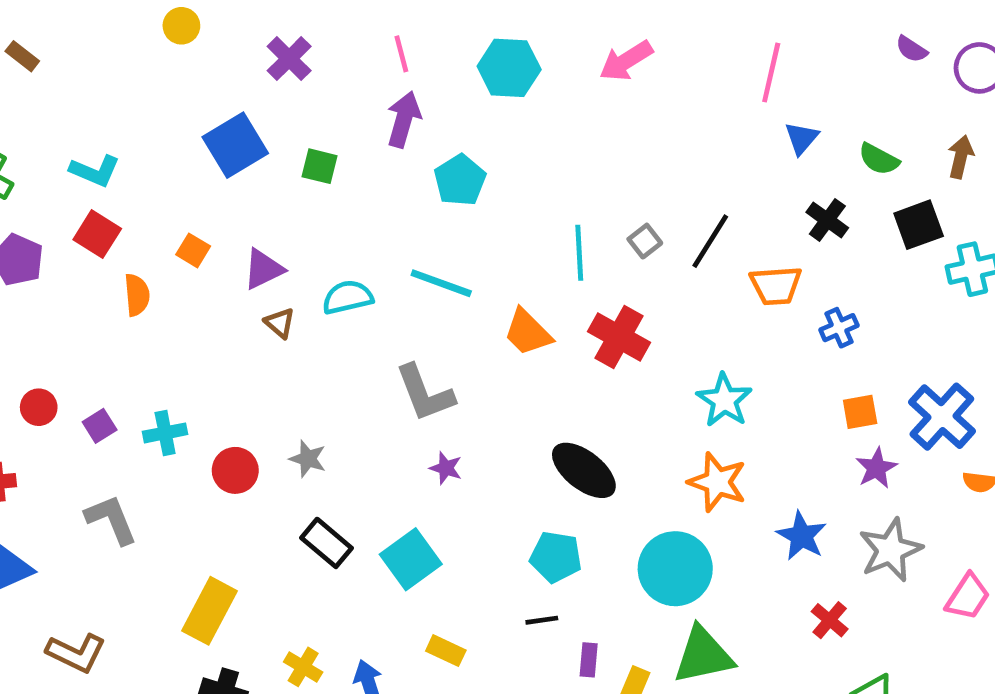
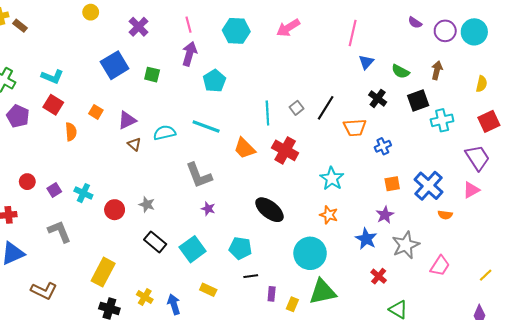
cyan cross: (165, 433) -> (83, 193), turned 36
purple star: (876, 468) -> (385, 215), moved
orange star: (717, 482) -> (329, 215), size x0.7
cyan pentagon: (556, 557) -> (240, 248), moved

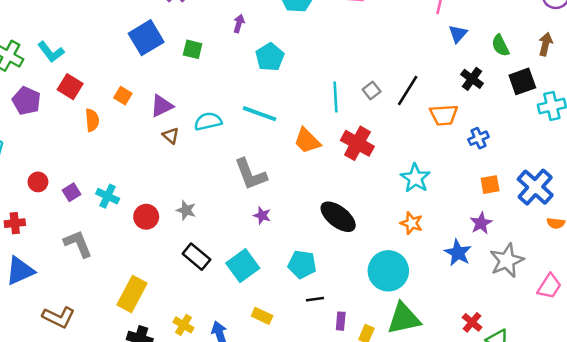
purple arrow: (189, 54) -> (239, 24), size x0.6
green semicircle: (400, 71) -> (500, 45), turned 36
cyan L-shape: (52, 77) -> (51, 52), moved, turned 30
red cross: (379, 276) -> (472, 322), moved

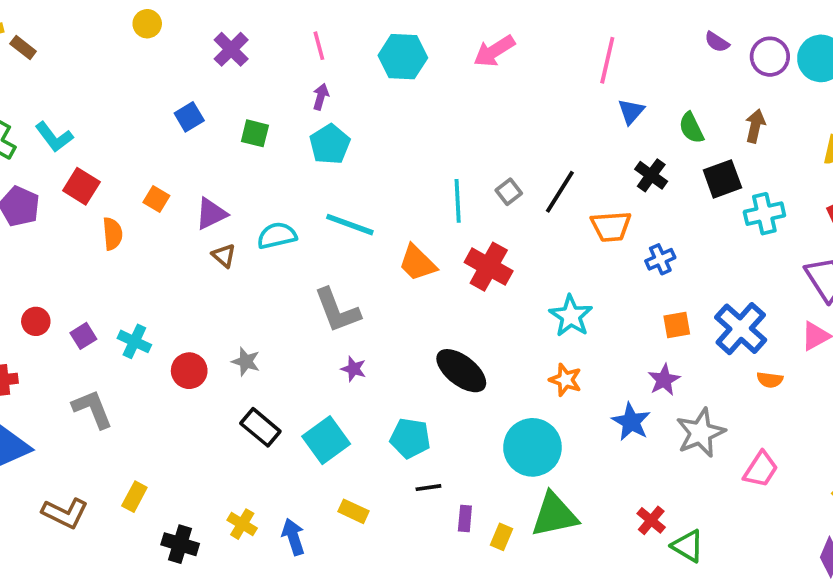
blue square: (146, 38) -> (189, 117), size x0.6
cyan pentagon: (270, 57) -> (330, 144), moved
yellow rectangle: (132, 294) -> (134, 497), moved, size x0.6

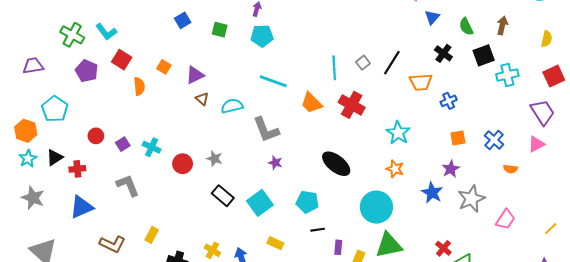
cyan pentagon: (330, 144) -> (262, 36), turned 30
cyan semicircle: (277, 236) -> (232, 106), moved
blue cross: (741, 329) -> (494, 140), size x0.7

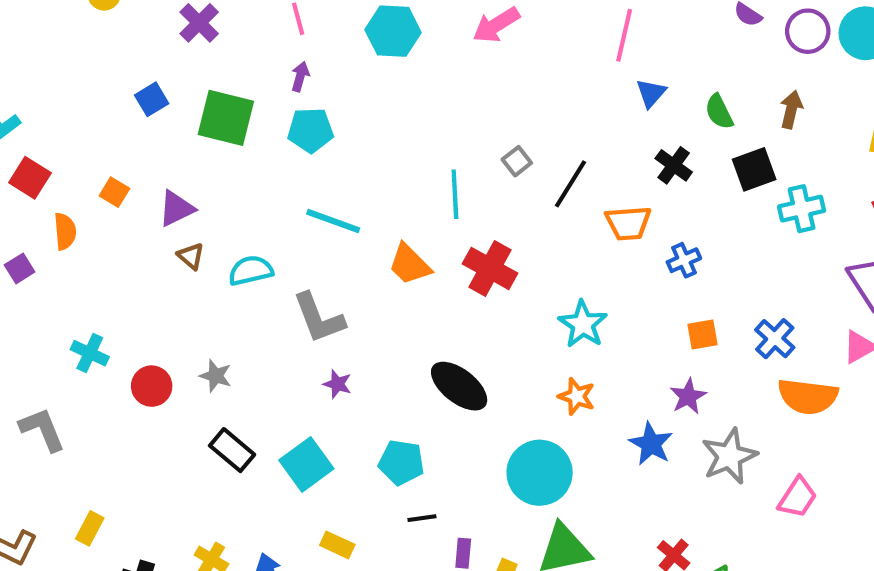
green square: (220, 30) -> (226, 118), size x1.8
gray square: (363, 63) -> (517, 161), moved
purple square: (123, 144) -> (20, 268), moved
orange semicircle: (510, 169) -> (808, 396), size x2.0

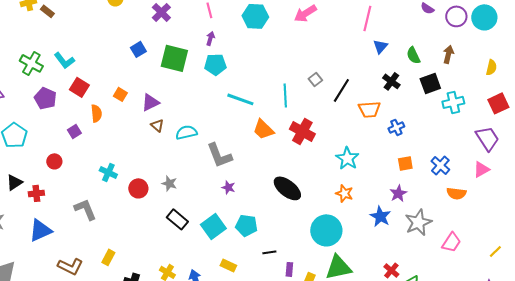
cyan line: (333, 221) -> (240, 99), moved
orange semicircle: (808, 396) -> (456, 193), size x0.7
cyan pentagon: (401, 462) -> (246, 225), moved

